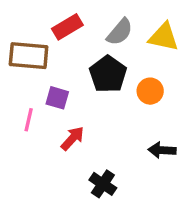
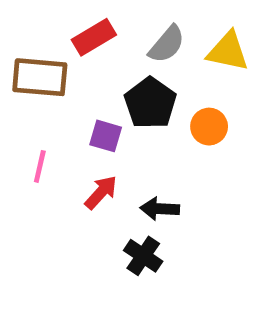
purple square: (57, 98) -> (106, 136), moved
black arrow: (162, 150) -> (160, 209), moved

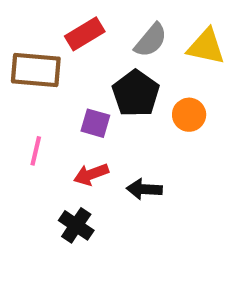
red arrow: (101, 192) -> (91, 174), turned -152
black cross: (143, 256) -> (76, 225), moved

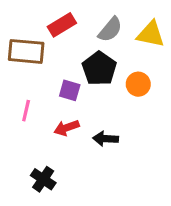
black cross: (76, 225) -> (43, 179), moved

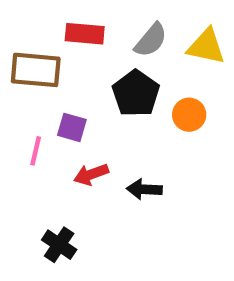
red rectangle: (62, 25) -> (85, 34), turned 36
purple square: (70, 90) -> (72, 127), moved

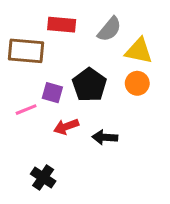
yellow triangle: (206, 46) -> (139, 51), moved
black pentagon: (136, 93) -> (89, 85), moved
pink line: (36, 151) -> (26, 110), turned 55

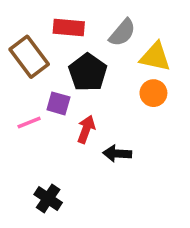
brown rectangle: (26, 51) -> (29, 57), turned 48
black pentagon: (89, 85) -> (88, 72), moved
red arrow: (66, 127) -> (86, 129), moved, turned 130

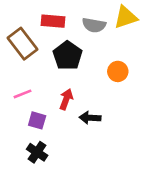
gray semicircle: (122, 33) -> (94, 25), turned 60
yellow triangle: (155, 57) -> (126, 17), moved, turned -30
purple square: (58, 103) -> (37, 120), moved

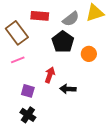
gray semicircle: (94, 25) -> (71, 19), turned -48
black pentagon: (67, 56) -> (63, 42), moved
pink line: (22, 94) -> (18, 60), moved

